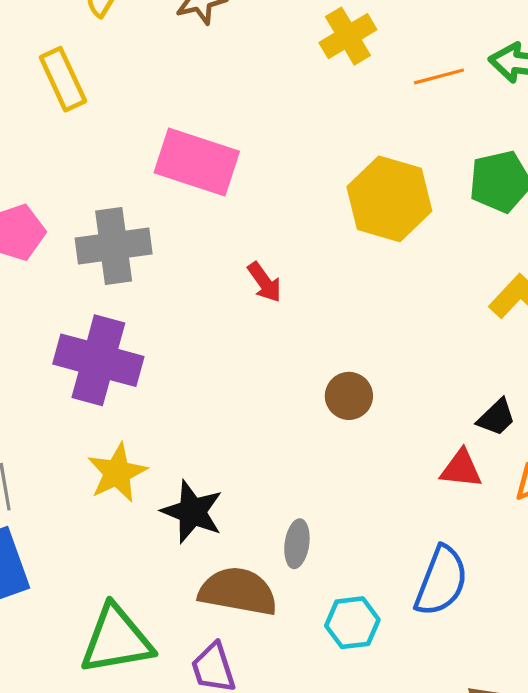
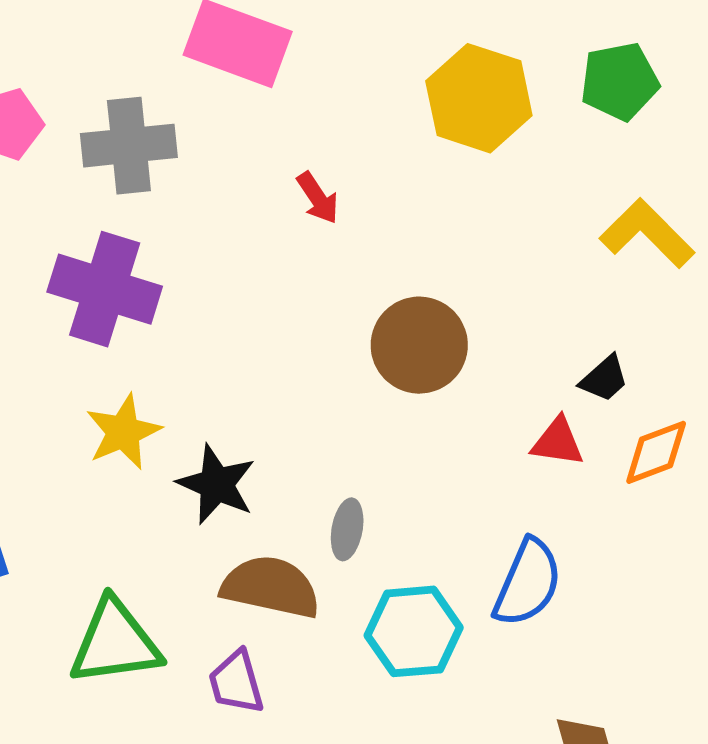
brown circle: (349, 396) -> (419, 345), size x1.6
cyan hexagon: (352, 623) -> (414, 631), size x1.4

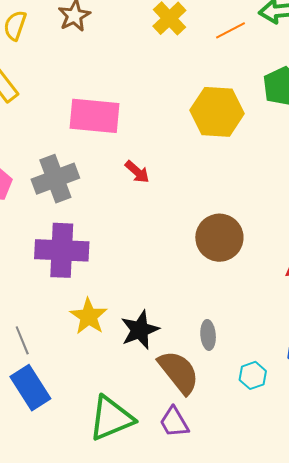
red arrow: (318, 198) -> (137, 172), moved
black star: (216, 484) -> (140, 330), turned -30
brown semicircle: (271, 587) -> (179, 372), turned 54
cyan hexagon: (414, 631) -> (253, 375), size x0.6

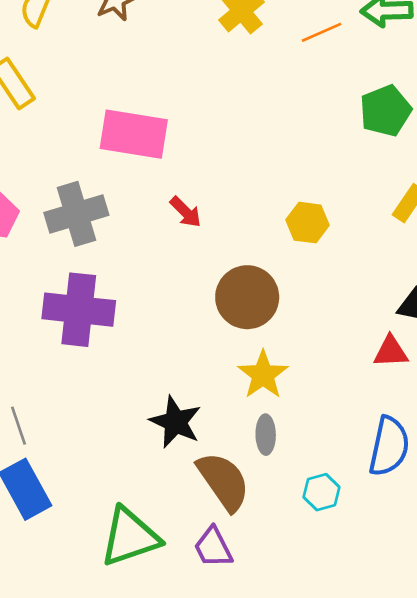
yellow hexagon: (217, 112) -> (308, 223), moved, size x0.6
brown circle: (219, 238) -> (247, 297), moved
yellow star: (89, 316) -> (263, 375), moved
black star: (140, 330) -> (176, 422), turned -30

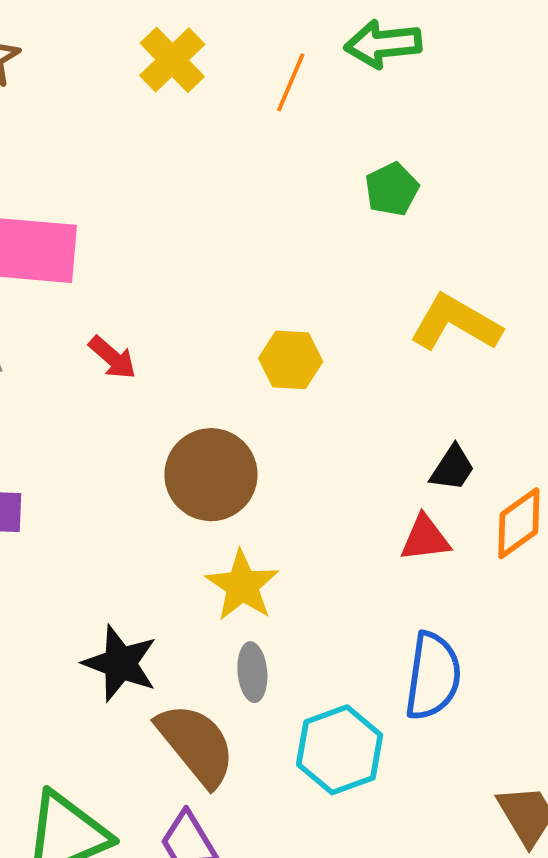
orange line: (322, 32) -> (291, 82), turned -39
green pentagon: (385, 111) -> (392, 189), size x0.7
cyan hexagon: (321, 492) -> (340, 750), size x1.6

